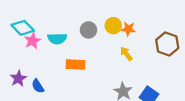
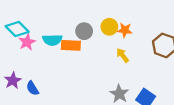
orange rectangle: (76, 64) -> (71, 45), moved

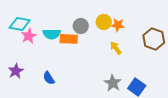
cyan diamond: (17, 29) -> (20, 24), turned -35
blue semicircle: (33, 88) -> (49, 78), moved

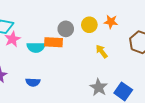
orange star: (118, 25) -> (111, 22), moved
cyan semicircle: (52, 34) -> (36, 47), moved
blue semicircle: (49, 78) -> (33, 82), turned -56

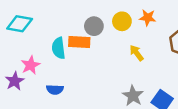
pink star: (12, 39) -> (31, 65), moved
cyan semicircle: (36, 47) -> (59, 48), turned 84

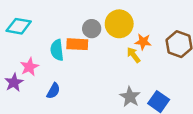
orange star: (148, 18) -> (143, 42), moved
yellow circle: (122, 21) -> (119, 24), size x1.5
blue semicircle: (55, 90) -> (53, 91), turned -63

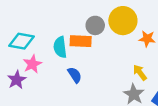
cyan diamond: (19, 26) -> (22, 41), moved
yellow arrow: (134, 55) -> (140, 72), moved
blue semicircle: (53, 91) -> (75, 75), moved, turned -63

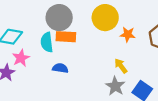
gray circle: (95, 25) -> (59, 18), moved, size x1.5
blue semicircle: (75, 75) -> (60, 68), turned -48

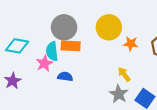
pink star: (21, 58) -> (44, 63), moved

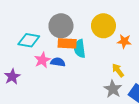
cyan diamond: (17, 46) -> (29, 40), moved
cyan semicircle: (52, 51) -> (80, 49), moved
blue semicircle: (65, 77) -> (58, 62), moved

